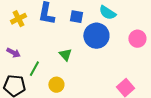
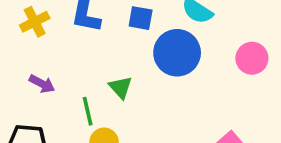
purple arrow: (13, 53) -> (42, 84), moved
green line: (34, 69) -> (88, 111), moved, turned -42

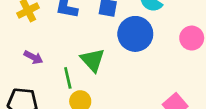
green triangle: (120, 87) -> (93, 60), size x1.4

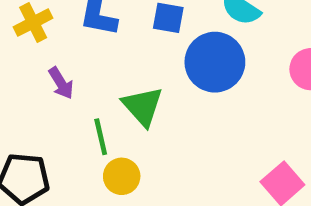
purple arrow: (33, 57) -> (61, 83), moved, turned 30

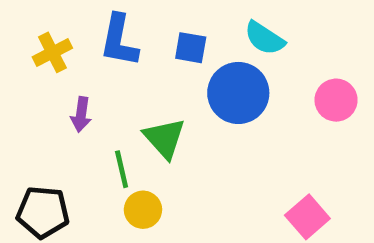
purple arrow: (61, 83) -> (81, 114), turned 40

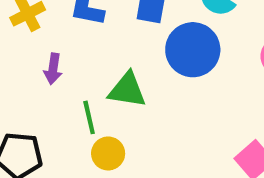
green triangle: (164, 138) -> (127, 90), turned -39

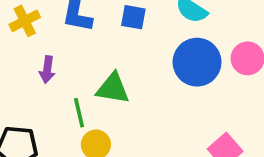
blue circle: (193, 50) -> (197, 62), moved

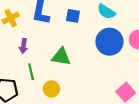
green line: (79, 113) -> (31, 72), moved

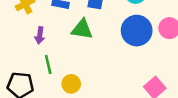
green triangle: (61, 57) -> (82, 29), moved

